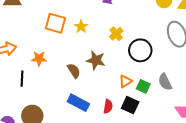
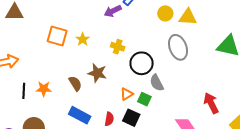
yellow cross: (116, 34) -> (118, 47), turned -32
orange star: (39, 58) -> (44, 89), moved
gray semicircle: (165, 82) -> (157, 83), moved

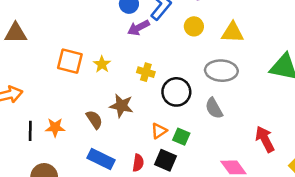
yellow circle: (165, 13) -> (194, 26), moved
gray ellipse: (178, 47) -> (221, 71), turned -65
gray semicircle: (157, 83) -> (214, 108), moved

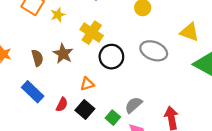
yellow triangle: (233, 32) -> (189, 32), moved
yellow cross: (146, 72) -> (92, 33), size x1.5
gray semicircle: (214, 108) -> (133, 105), moved, turned 60
green square: (181, 137) -> (113, 118), moved

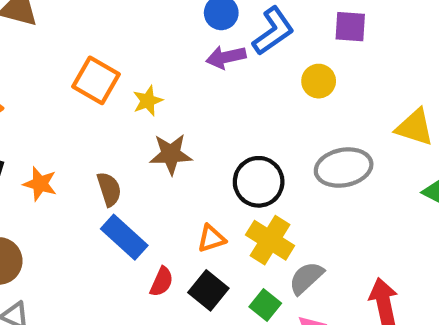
yellow cross: (92, 33) -> (270, 240), moved
gray ellipse: (154, 51) -> (344, 168), turned -30
brown star: (63, 54) -> (171, 154), moved, turned -30
blue rectangle: (33, 92) -> (124, 237), moved

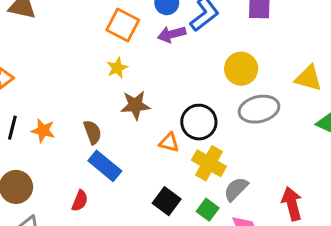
orange square: (96, 80) -> (123, 25), moved
yellow circle: (319, 81) -> (241, 69), moved, size x1.4
orange triangle: (211, 238) -> (169, 142), moved, turned 35
red semicircle: (162, 282) -> (80, 201), moved

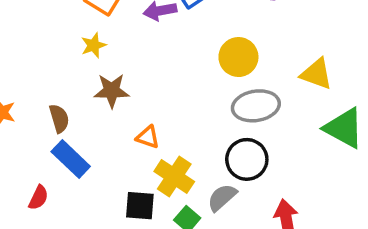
black circle: (199, 122) -> (247, 159), moved
yellow cross: (209, 163) -> (174, 176), moved
black square: (167, 201) -> (140, 206), turned -36

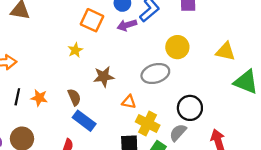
yellow star: (94, 45) -> (75, 50), moved
gray ellipse: (256, 106) -> (155, 73), moved

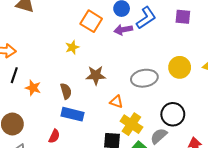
yellow circle: (177, 47) -> (180, 67), moved
black line: (17, 97) -> (14, 75), moved
blue rectangle: (84, 121) -> (73, 114), turned -30

